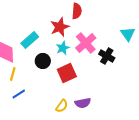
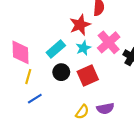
cyan rectangle: (30, 40) -> (56, 49), moved
black circle: (43, 61) -> (61, 72), moved

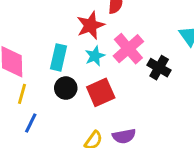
cyan rectangle: (56, 49) -> (58, 57), turned -36
blue line: (35, 99) -> (31, 123), turned -32

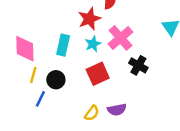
black cross: (159, 68) -> (138, 65), moved
black circle: (66, 88) -> (56, 80), moved

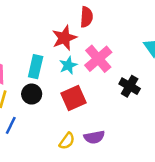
black cross: (138, 65) -> (130, 86), moved
black circle: (56, 80) -> (32, 94), moved

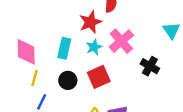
black circle: (32, 94) -> (68, 80), moved

